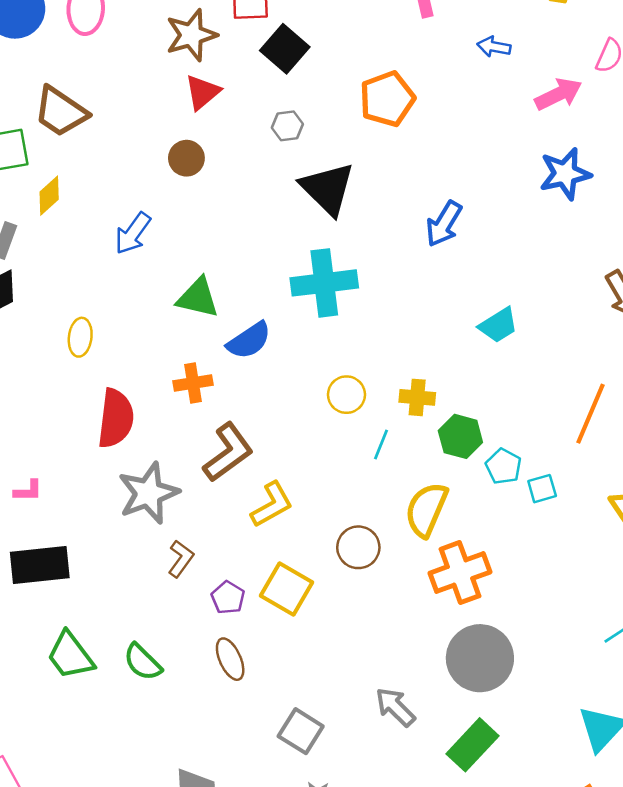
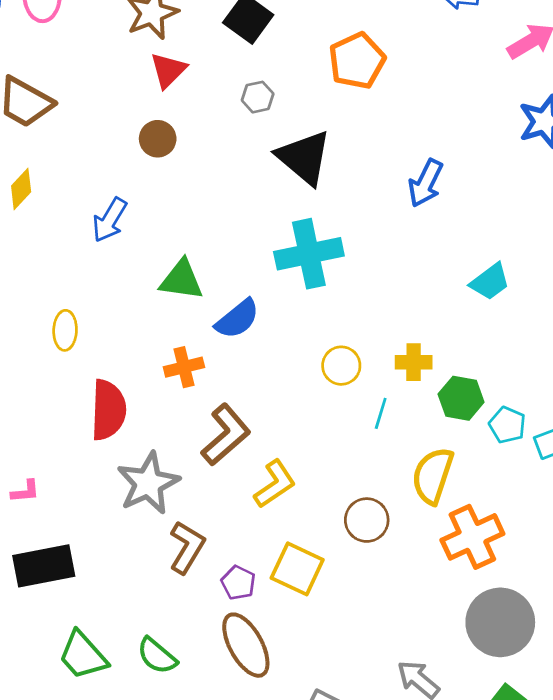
brown L-shape: (181, 559) -> (187, 547), size x1.4
brown ellipse: (230, 659) -> (246, 645), size x1.5

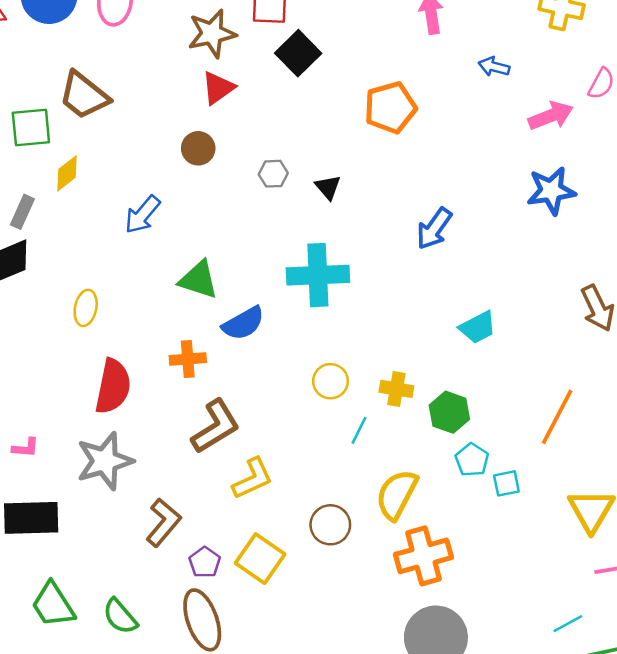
gray hexagon: (258, 97) -> (273, 174), moved
black triangle: (304, 157) -> (328, 187), size x0.5
green hexagon: (461, 398) -> (449, 412), moved
gray star: (148, 483) -> (105, 461), moved

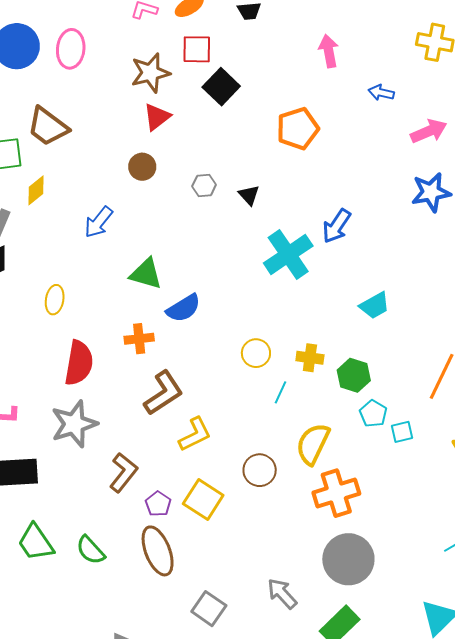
cyan cross: (318, 275) -> (288, 254), moved, turned -30

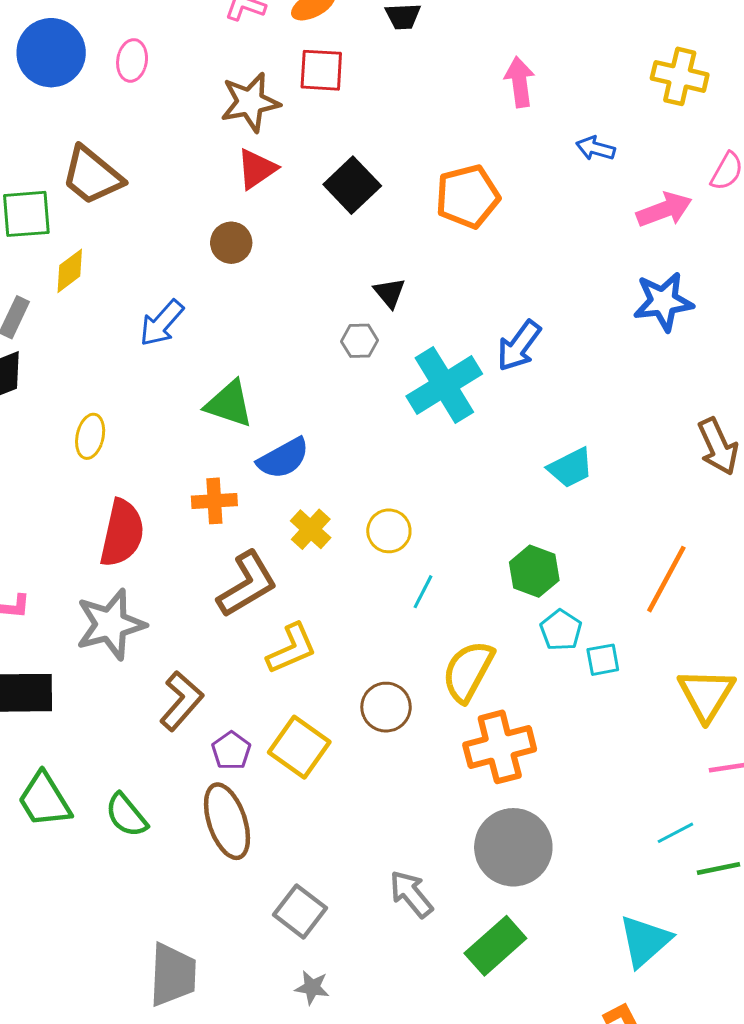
pink ellipse: (71, 49) -> (132, 60), size x0.7
black square: (221, 87) -> (352, 185), moved
gray hexagon: (204, 185) -> (360, 341), moved
yellow cross: (310, 358) -> (311, 529), moved, turned 32

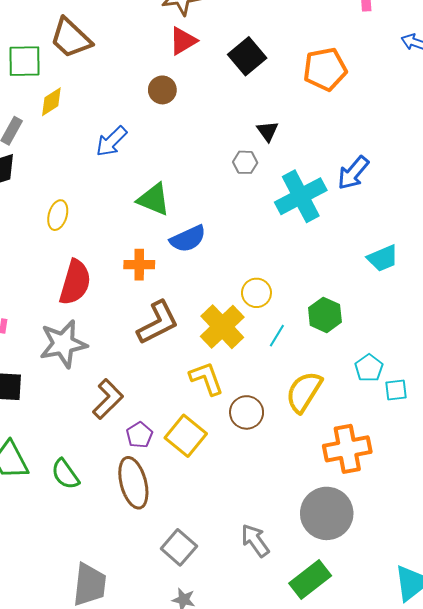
yellow cross: (311, 529) -> (222, 327), moved, size x1.6
green hexagon: (534, 571) -> (325, 315), moved
yellow L-shape: (292, 649) -> (206, 378), moved, turned -90
orange cross: (500, 747) -> (347, 449), moved

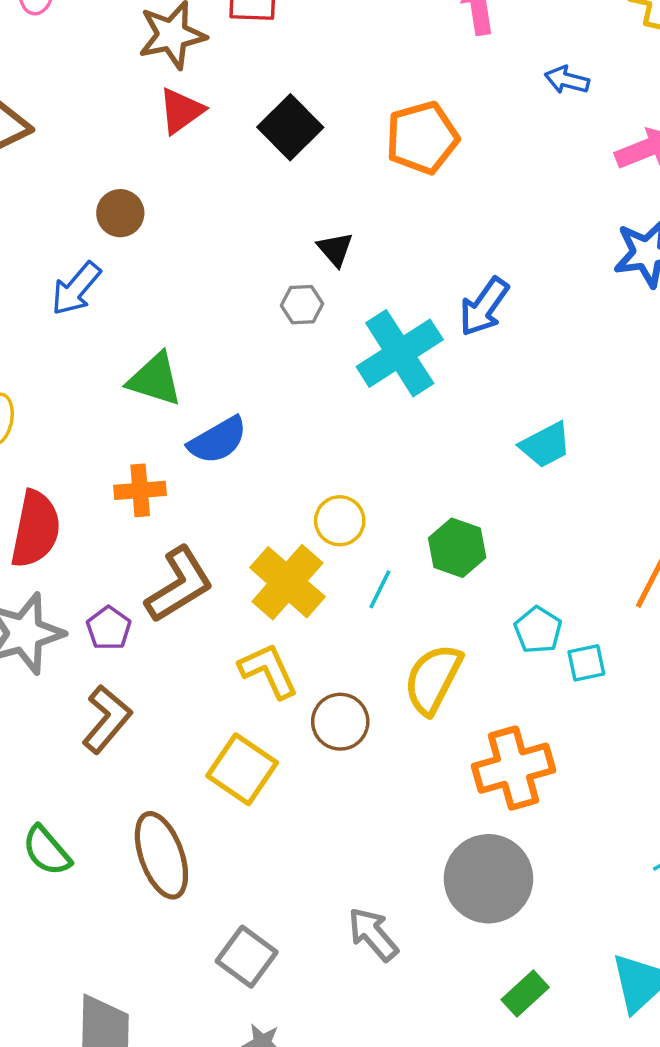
brown circle: (162, 90) -> (120, 213), moved
purple pentagon: (139, 435) -> (109, 628), moved
green rectangle: (310, 579) -> (525, 994), moved, size x0.7

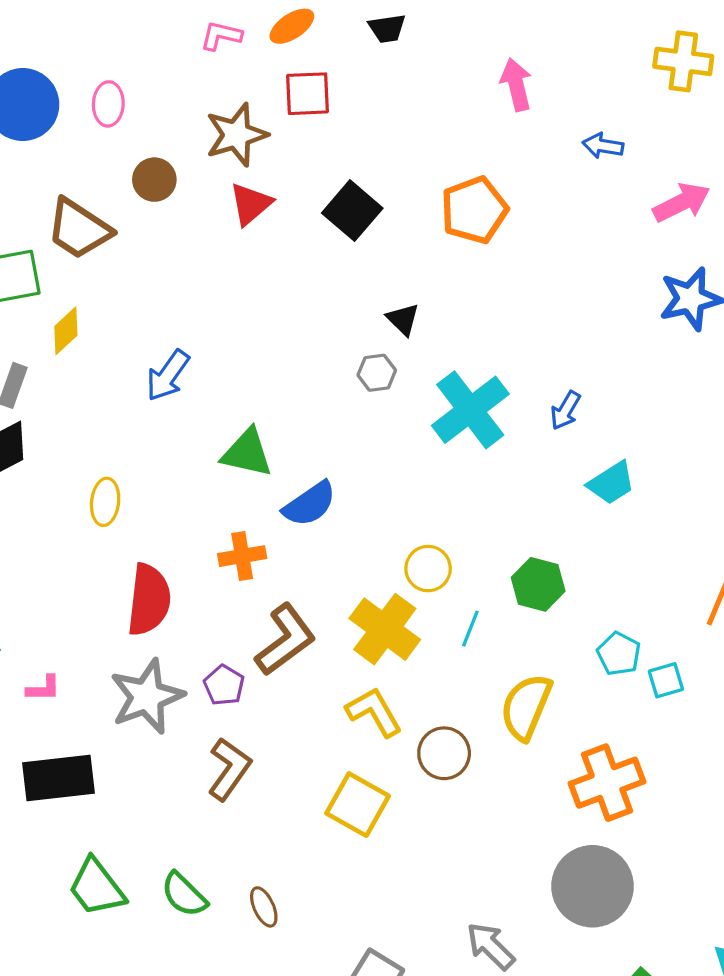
brown circle: (120, 213) -> (154, 180), moved
blue arrow: (484, 307) -> (565, 410), moved, size x0.7
brown ellipse: (161, 855) -> (264, 907), moved, size x0.5

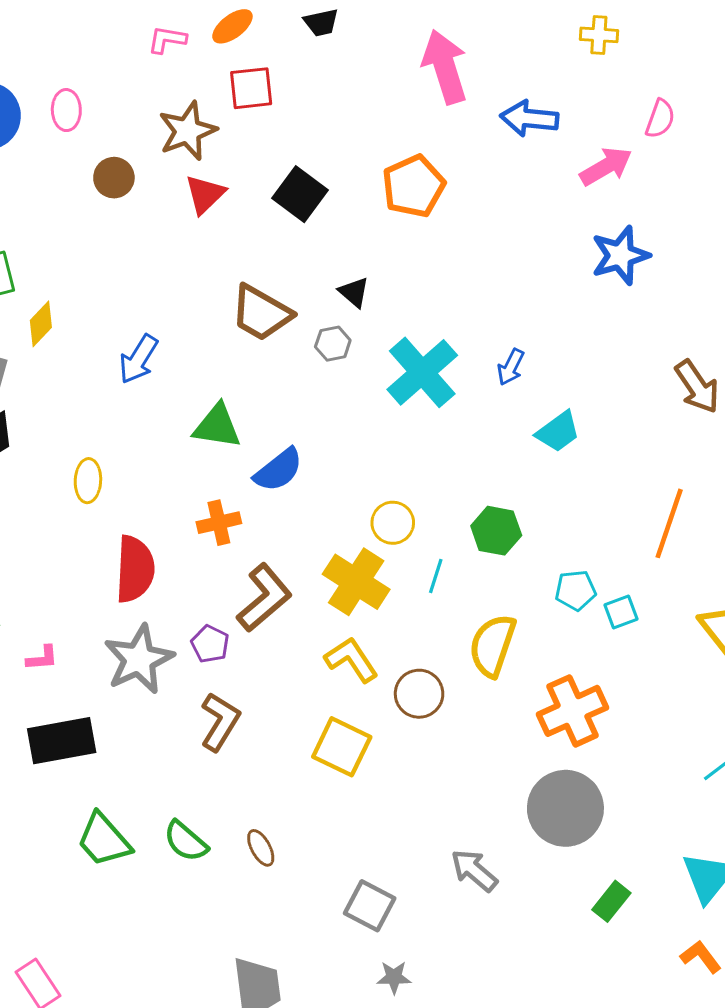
yellow cross: (683, 61) -> (599, 35), size x0.7
pink arrow: (516, 85) -> (445, 67), size x1.5
blue arrow: (603, 146) -> (529, 118), size x1.5
brown trapezoid: (79, 229) -> (261, 313), moved
cyan pentagon: (619, 654) -> (576, 590), turned -30

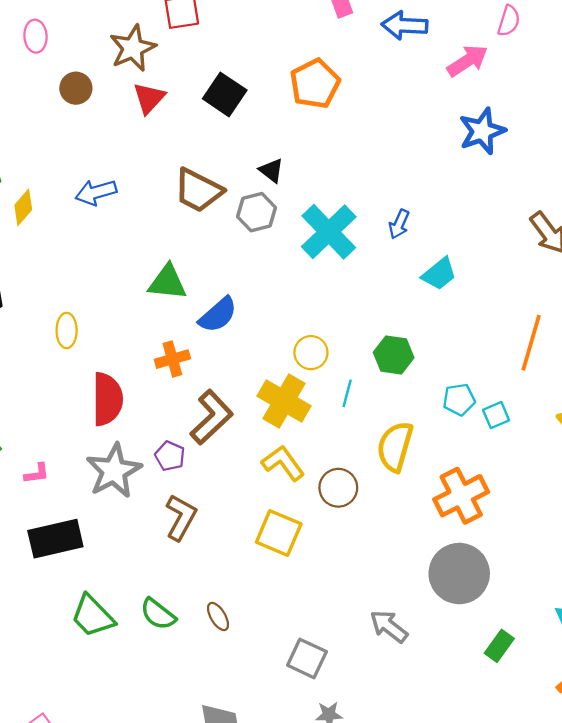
gray hexagon: (333, 344) -> (257, 212), size x1.4
blue arrow: (138, 359) -> (96, 192), moved, turned 45

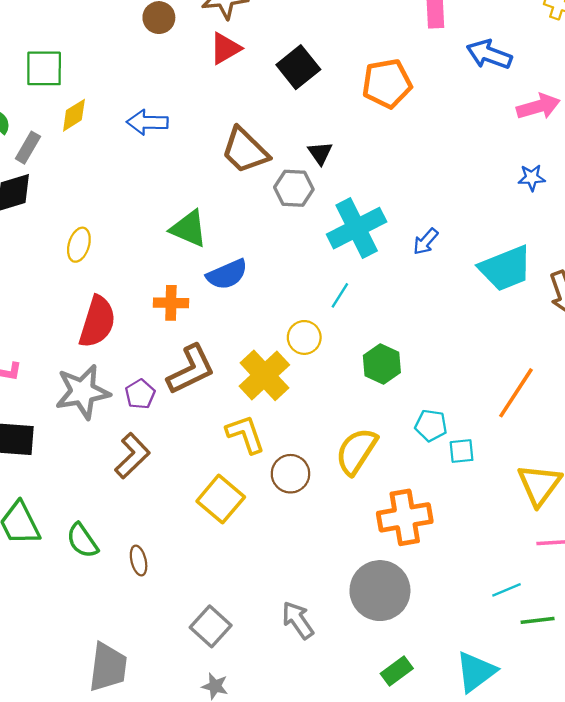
blue star: (482, 131) -> (532, 178), size x0.6
cyan trapezoid: (439, 274) -> (506, 268), moved, size x1.5
cyan line: (347, 393) -> (340, 295), moved

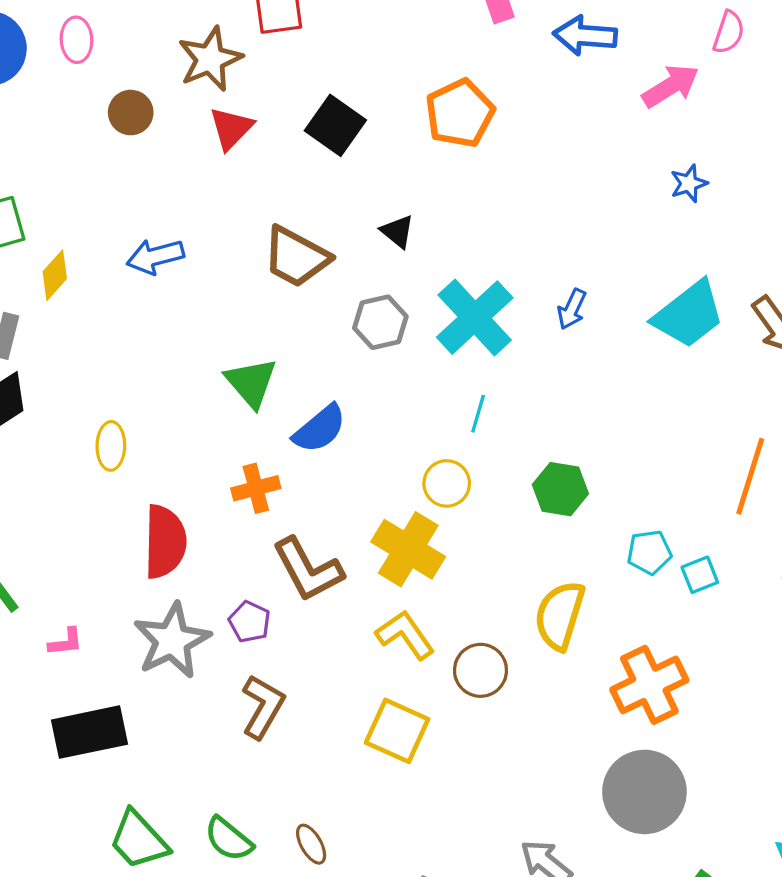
gray hexagon: (294, 188) -> (380, 322), moved
green triangle: (189, 229) -> (251, 383), turned 42
brown L-shape: (191, 370) -> (308, 570), turned 104

